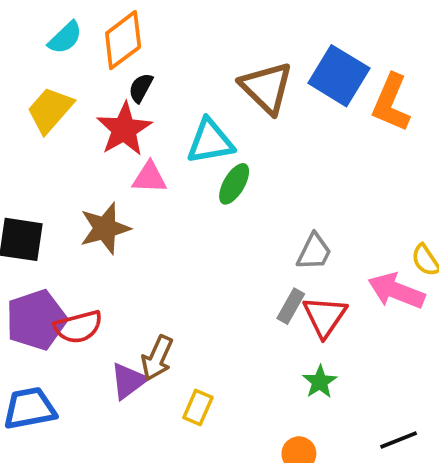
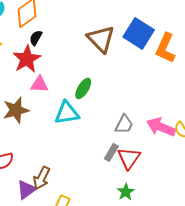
cyan triangle: (210, 141) -> (67, 113), moved
pink arrow: (396, 291) -> (161, 127), moved

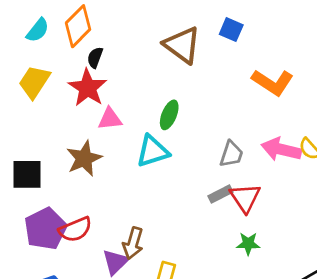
blue square: (139, 33) -> (231, 30), size x0.6
orange L-shape: (165, 48) -> (273, 82), moved, turned -72
gray rectangle: (111, 152) -> (220, 194), turned 42
green star: (126, 192) -> (248, 244), turned -30

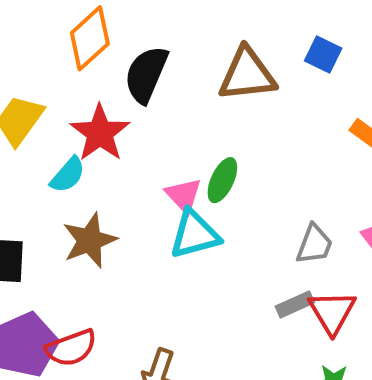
cyan semicircle: (38, 30) -> (68, 175), moved
brown triangle: (182, 45) -> (247, 75), turned -45
black semicircle: (95, 58) -> (146, 74), moved, size x1.8
pink triangle: (110, 119) -> (184, 195), moved, turned 50

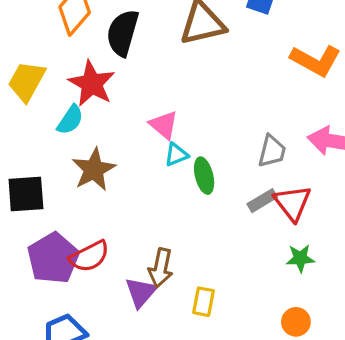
green ellipse: (222, 180) -> (204, 176), moved, turned -32
cyan triangle: (195, 234) -> (176, 155), size x0.6

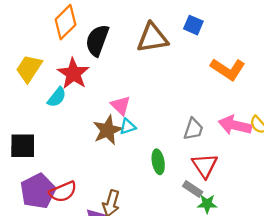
brown star: (94, 170) -> (108, 130), moved
green ellipse: (204, 176) -> (158, 162), moved
gray rectangle: (262, 201) -> (193, 189), moved, turned 60

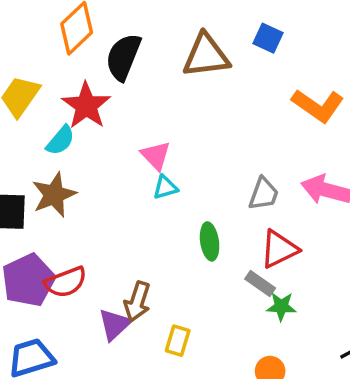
brown star: (108, 130) -> (54, 195), moved
red triangle: (205, 166) -> (279, 249), turned 36

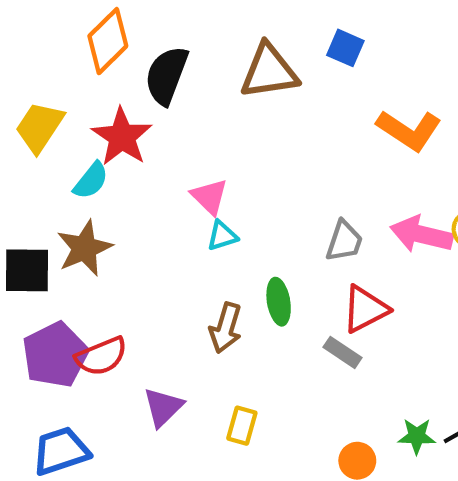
brown arrow: (137, 302) -> (226, 328), moved
green star: (281, 306) -> (417, 436), moved

